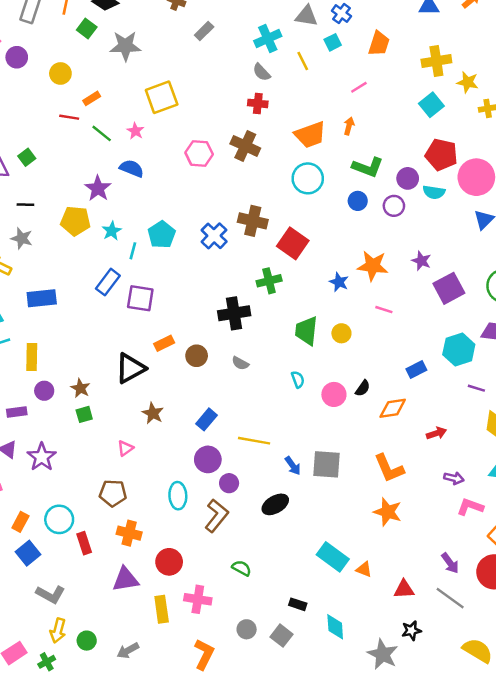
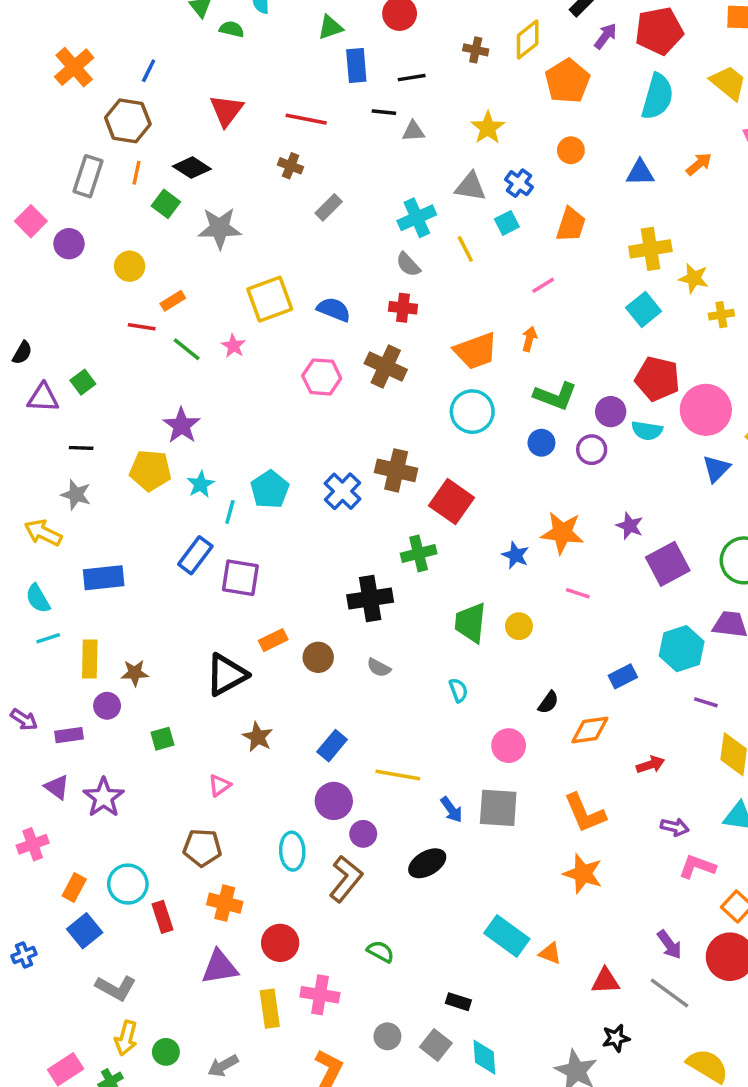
blue semicircle: (132, 168) -> (334, 309), moved
brown star: (80, 388) -> (135, 673), moved, turned -30
pink circle: (334, 394) -> (509, 746), moved
cyan diamond: (335, 627) -> (484, 1057), moved

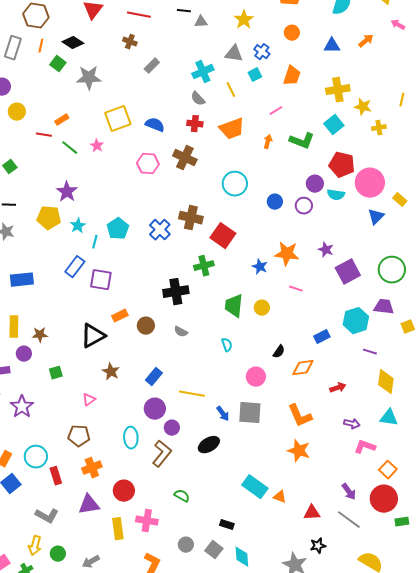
yellow circle: (130, 266) -> (17, 112), moved
orange trapezoid: (476, 351) -> (232, 129), moved
green L-shape: (555, 396) -> (302, 141), moved
orange cross: (225, 903) -> (92, 468), turned -36
gray L-shape: (116, 988) -> (47, 516), moved

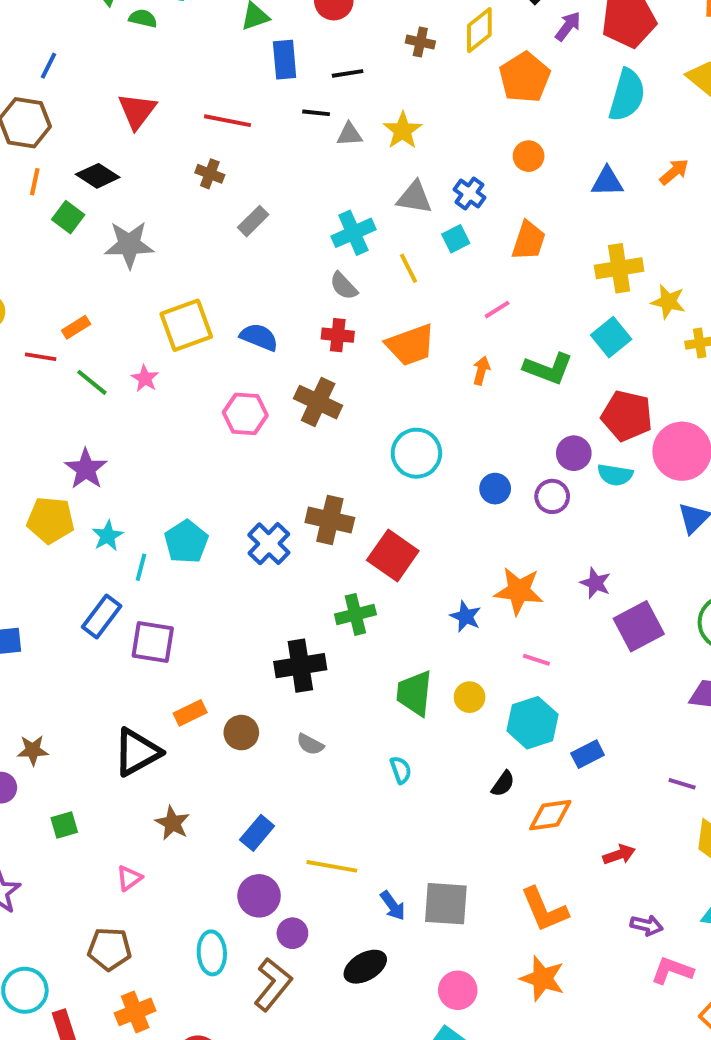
yellow star: (244, 20) -> (403, 131), moved
cyan hexagon: (356, 321) -> (532, 723), moved
pink circle: (256, 377) -> (458, 990), moved

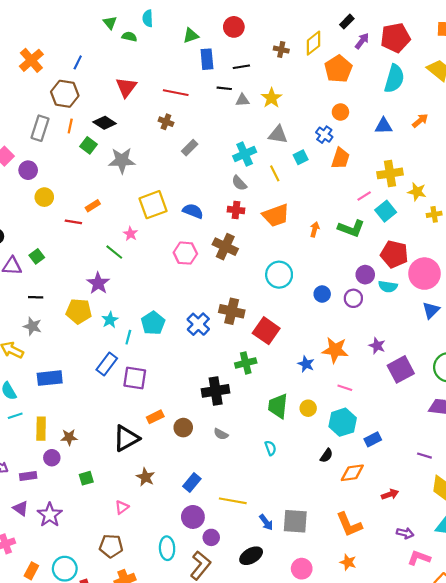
blue cross: (470, 193) -> (324, 135), moved
pink line: (497, 310) -> (364, 196), moved
green line: (92, 382) -> (114, 252), moved
orange star: (542, 978) -> (348, 562), size x0.7

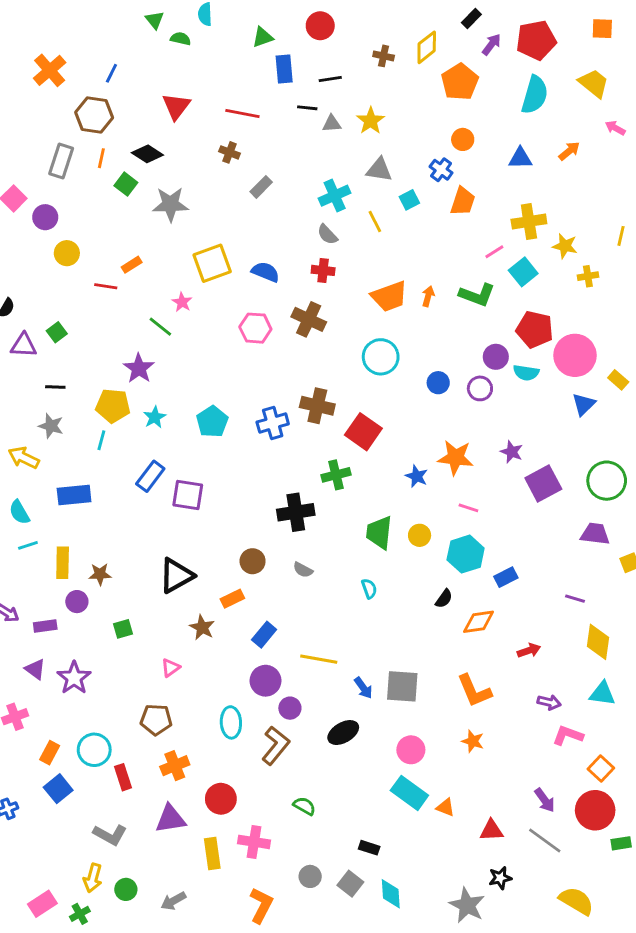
orange trapezoid: (276, 215) -> (389, 296), moved
blue cross: (198, 324) -> (273, 423), turned 30
cyan line: (128, 337) -> (101, 440), moved
orange rectangle: (155, 417) -> (232, 599), moved

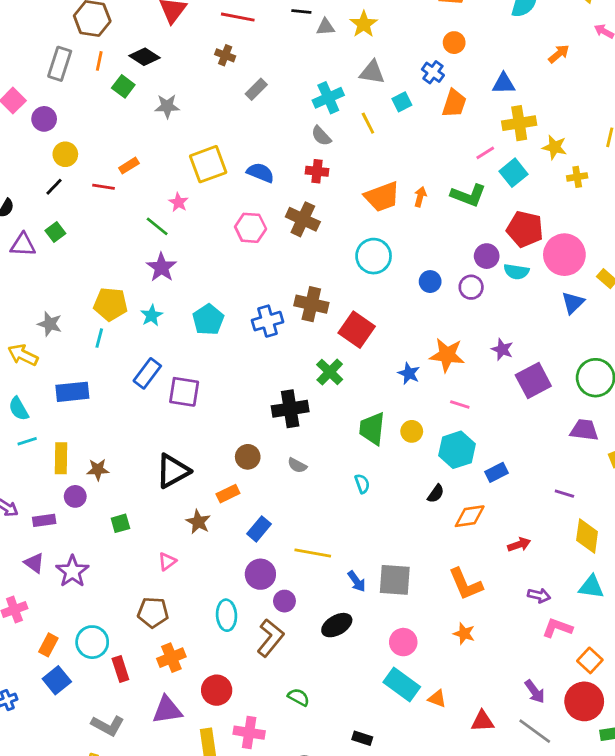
blue triangle: (520, 158) -> (504, 84), moved
gray star: (170, 204) -> (167, 106), size x0.7
purple star: (139, 368) -> (161, 267), moved
black line: (55, 387) -> (54, 187), moved, turned -48
green cross: (336, 475) -> (330, 372), turned -32

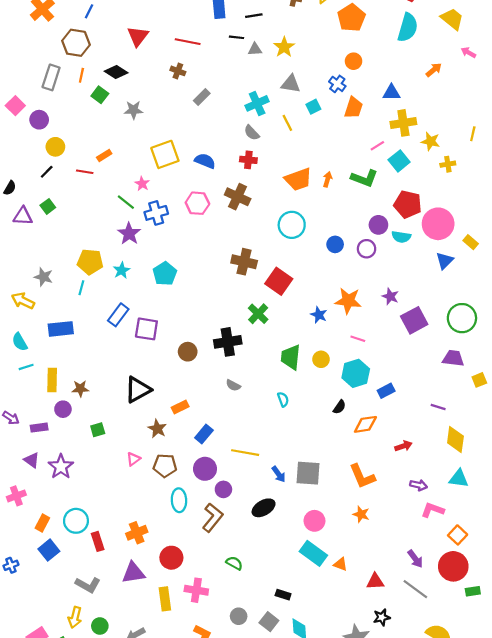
blue cross: (268, 321) -> (156, 213), moved
brown circle: (248, 457) -> (188, 352), moved
brown pentagon: (153, 612) -> (165, 466), moved

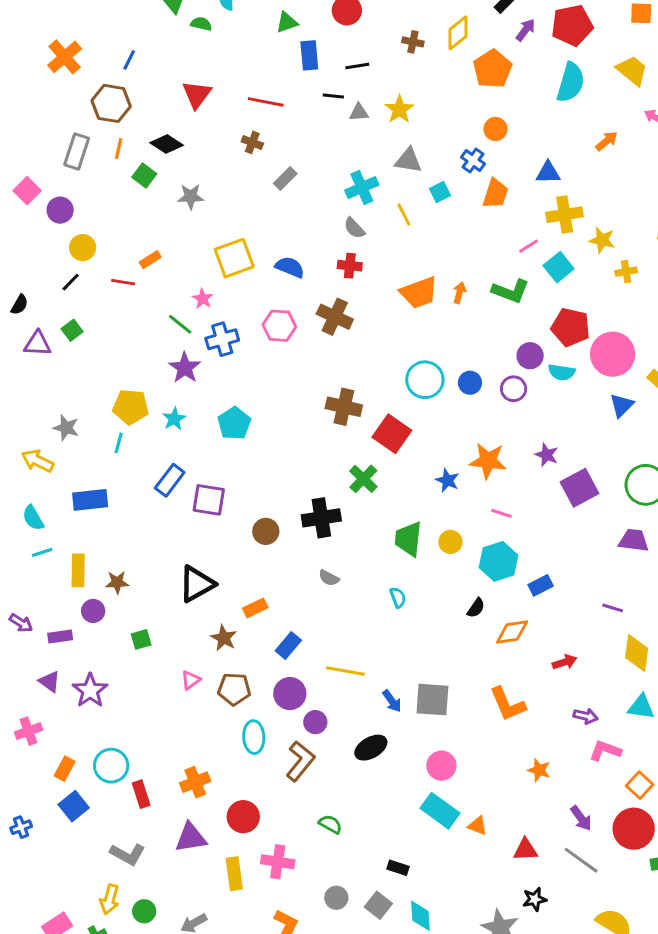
cyan circle: (292, 225) -> (425, 380), moved
orange star: (361, 514) -> (539, 770), moved

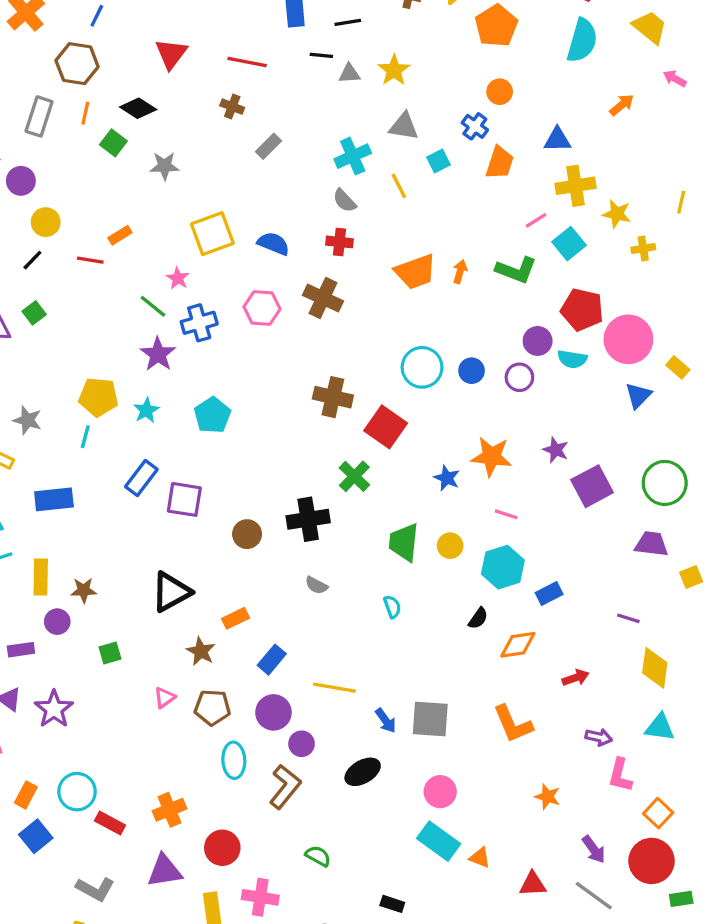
pink L-shape: (605, 751) -> (620, 775), turned -96
red rectangle: (141, 794) -> (110, 823), turned -44

